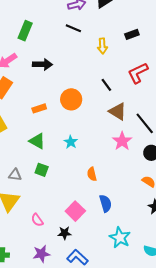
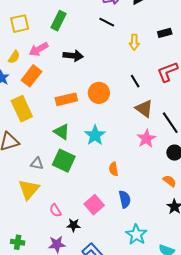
orange rectangle: (39, 108) -> (66, 99), size x1.5
cyan star: (71, 142) -> (95, 135), size x1.5
green square: (42, 170) -> (64, 161), size x1.6
black star: (65, 233) -> (74, 225), moved

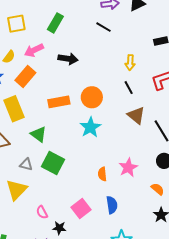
yellow arrow: (134, 42) -> (130, 63), moved
green triangle: (62, 132) -> (39, 134), moved
cyan star: (95, 135) -> (90, 127), moved
pink star: (146, 139) -> (128, 168), moved

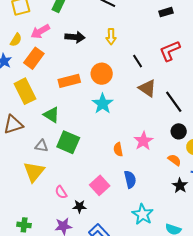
yellow arrow: (130, 63) -> (111, 37), moved

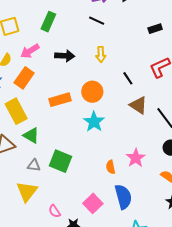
green triangle: (51, 115) -> (31, 135), moved
blue semicircle: (130, 179) -> (123, 197), size x1.4

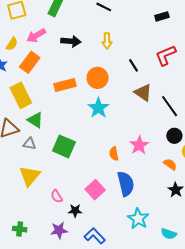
gray triangle: (34, 165) -> (29, 144), moved

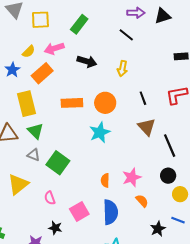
gray triangle: (29, 144) -> (34, 155), moved
orange semicircle: (170, 164) -> (142, 201), moved
pink semicircle: (57, 196) -> (50, 198), moved

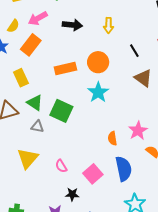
yellow rectangle: (27, 104) -> (21, 78), size x0.7
green square: (58, 163) -> (61, 111), moved

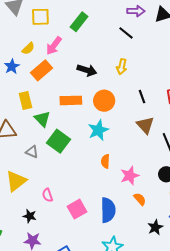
pink arrow: (38, 18) -> (54, 46), turned -36
black arrow: (72, 25) -> (87, 70), moved
green triangle: (35, 103) -> (42, 119), moved
orange semicircle: (112, 138) -> (105, 161), moved
black star: (72, 194) -> (30, 216), moved

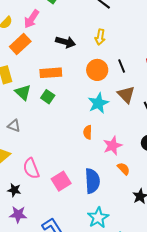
orange circle: (104, 101) -> (97, 70), moved
cyan star: (98, 130) -> (98, 103), moved
green square: (59, 141) -> (48, 97), moved, size x0.6
pink semicircle: (47, 195) -> (31, 168), size x1.5

